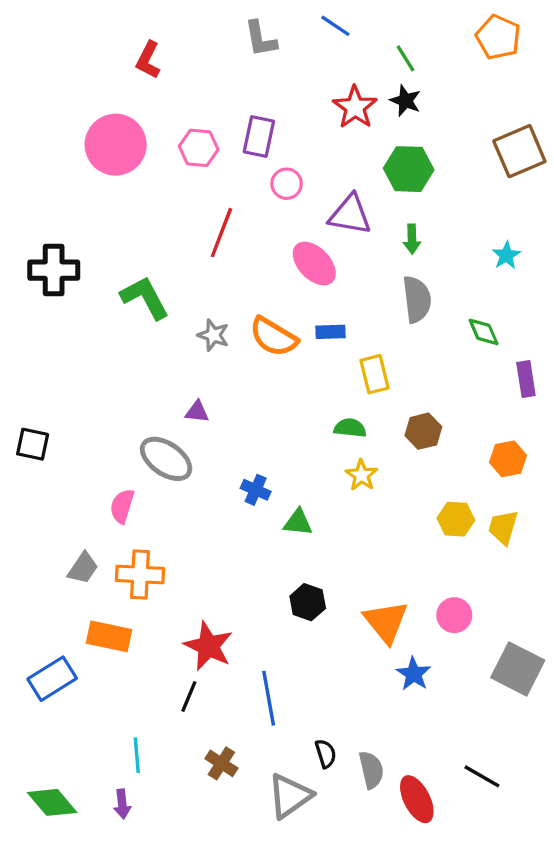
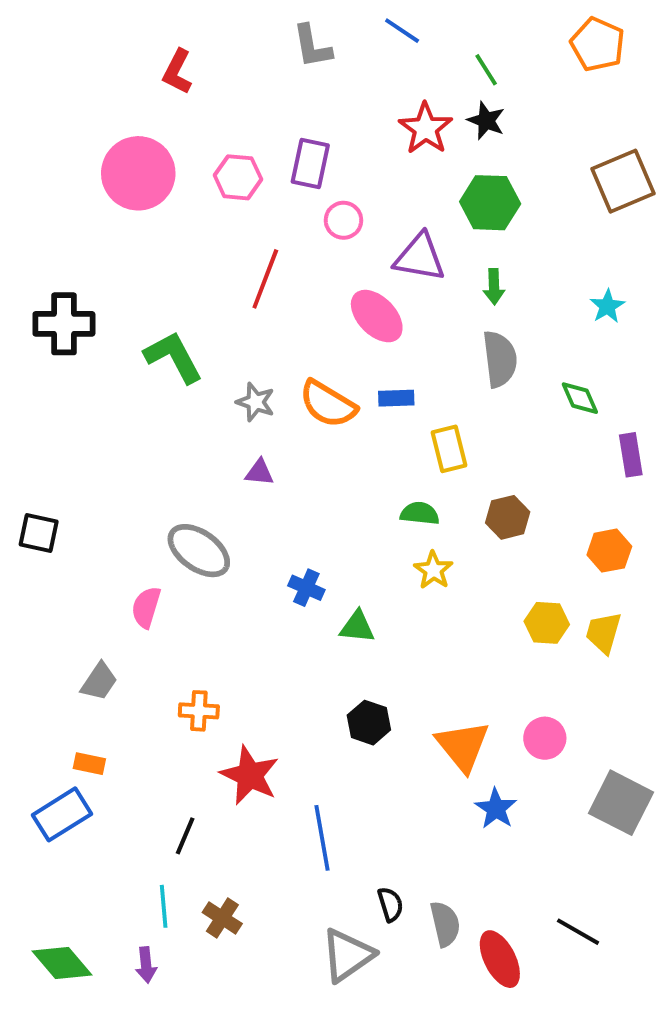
purple triangle: (197, 412) -> (259, 472), moved
orange cross: (140, 574) -> (199, 711), moved, size x0.7
orange rectangle: (109, 636) -> (89, 764), moved, size x0.6
black line: (189, 697) -> (185, 836), moved
brown cross: (221, 763) -> (222, 918), moved

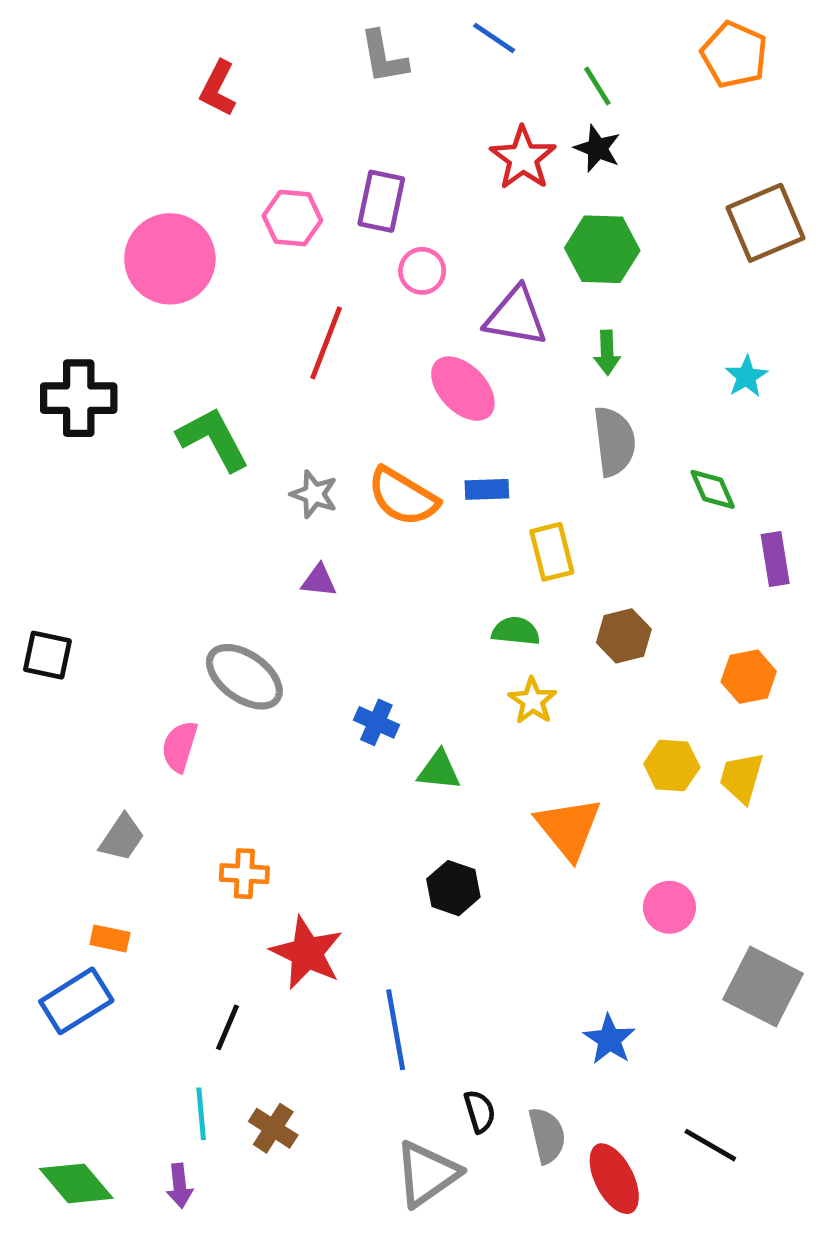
pink circle: (138, 173) -> (170, 259), moved
orange triangle: (463, 746) -> (569, 828), moved
blue star: (496, 809) -> (609, 1039), moved

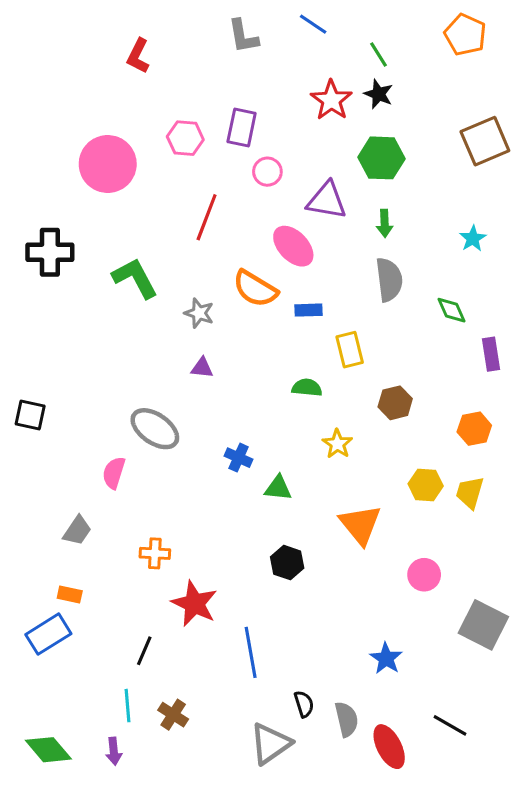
orange semicircle: (403, 497) -> (255, 289), moved
green semicircle: (516, 631) -> (307, 388), moved

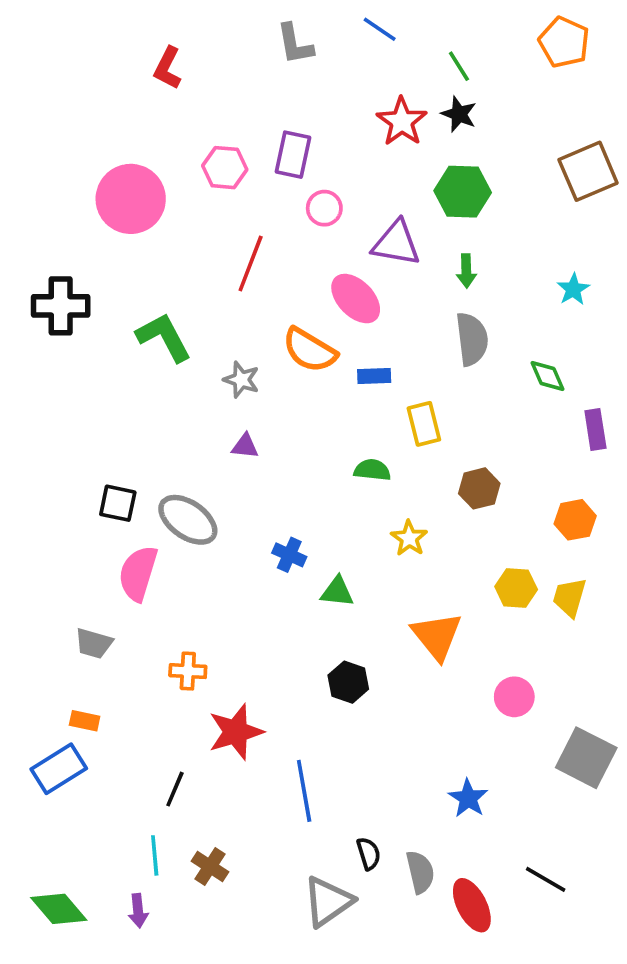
black square: (30, 415) -> (118, 503), moved
pink semicircle: (114, 473) -> (138, 573), size x1.4
gray trapezoid: (77, 531) -> (94, 643), turned 72
red star: (194, 604) -> (236, 732), turned 30

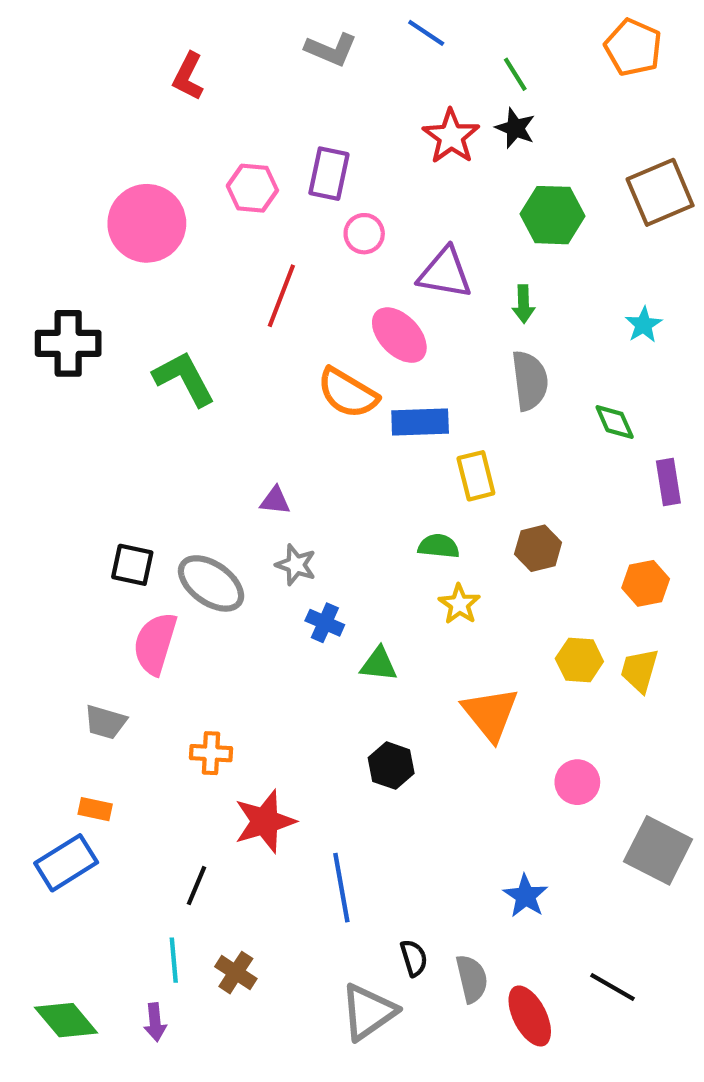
gray L-shape: (295, 44) -> (331, 49), turned -57
green hexagon: (463, 192) -> (552, 215), moved
blue rectangle: (374, 376) -> (420, 422), size x1.5
gray star: (241, 380) -> (296, 565), moved
green semicircle: (372, 470) -> (439, 546), moved

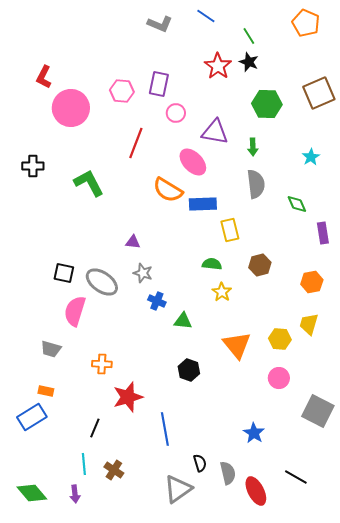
red L-shape: (188, 76) -> (44, 77), moved
black cross: (68, 343) -> (33, 166), size x0.7
yellow hexagon: (579, 660) -> (280, 339), moved

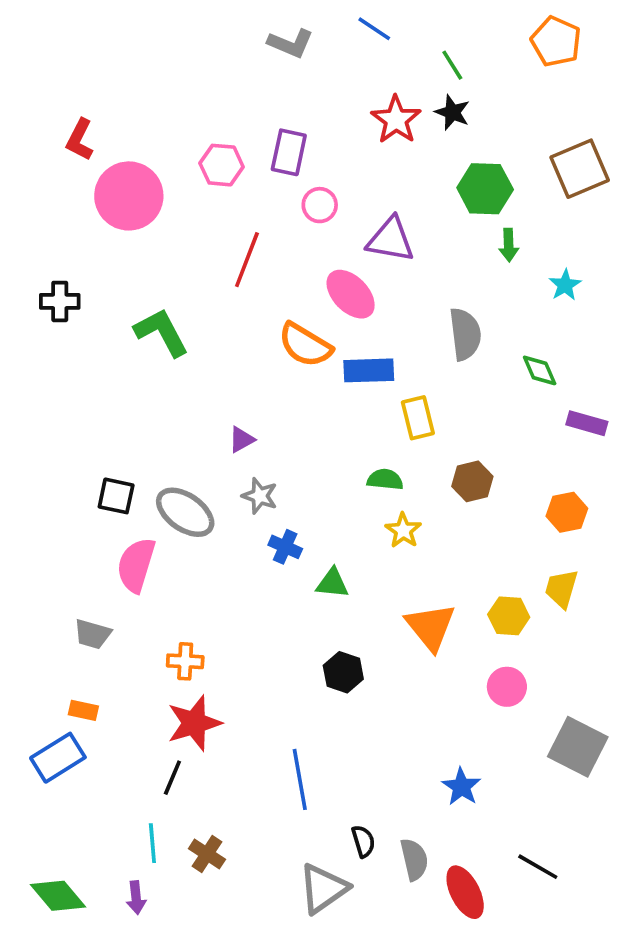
green arrow: (253, 147) -> (509, 245), moved
purple rectangle: (323, 233) -> (587, 423), turned -65
purple triangle: (133, 242) -> (242, 440), turned -35
red star: (128, 397) -> (194, 723), moved

